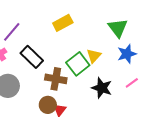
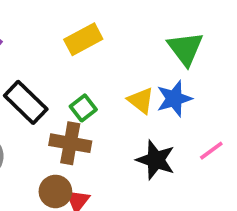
blue star: (127, 54) -> (174, 99), moved
yellow triangle: (94, 56) -> (141, 101), turned -35
green square: (78, 64) -> (83, 108), moved, size x0.6

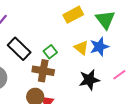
yellow rectangle: (83, 39) -> (73, 15), moved
black star: (156, 160) -> (89, 80), turned -30

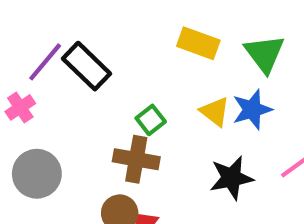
yellow rectangle: (73, 15) -> (198, 43), turned 48
black rectangle: (19, 49) -> (87, 66), moved

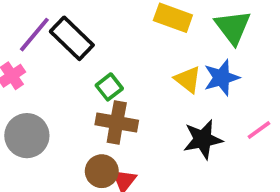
green square: (151, 120) -> (109, 87), moved

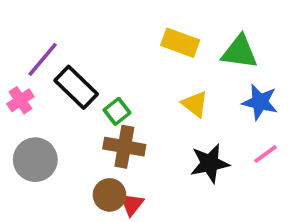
green triangle: (233, 27) -> (239, 52), turned -45
black rectangle: (72, 38) -> (76, 87), moved
blue star: (222, 78) -> (260, 102), moved, turned 30

